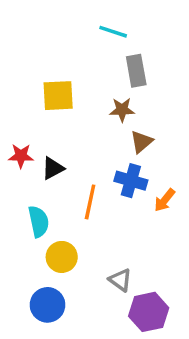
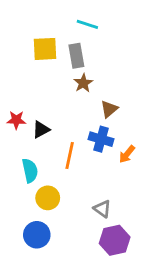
gray rectangle: (136, 71) -> (76, 56), moved
yellow square: (58, 96) -> (45, 49), moved
brown star: (122, 110) -> (83, 83), moved, turned -30
gray triangle: (120, 280) -> (102, 209), moved

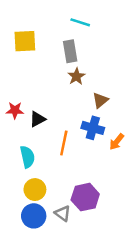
yellow square: (45, 49) -> (25, 41), moved
yellow circle: (48, 198) -> (35, 190), moved
gray triangle: (102, 209) -> (63, 213), moved
purple hexagon: (115, 240) -> (85, 197), moved

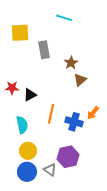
gray rectangle: (70, 51) -> (44, 50), moved
brown star: (76, 76) -> (71, 63), moved
blue cross: (93, 128) -> (74, 122), moved

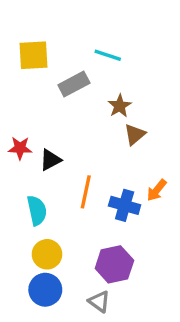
cyan line: (64, 18) -> (108, 55), moved
gray rectangle: (44, 50) -> (74, 84), turned 72
gray triangle: (50, 170) -> (99, 302), moved

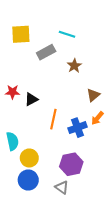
brown triangle: (135, 135) -> (93, 95), moved
blue cross: (125, 205) -> (77, 128), turned -36
cyan semicircle: (37, 210) -> (12, 141), moved

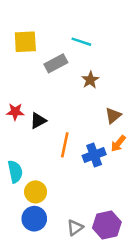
purple hexagon: (71, 164) -> (107, 225), moved
gray triangle: (62, 187) -> (75, 228), turned 48

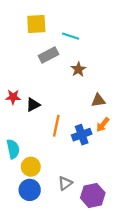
yellow square: (25, 42) -> (36, 24), moved
brown triangle: (113, 116) -> (98, 100), turned 32
gray triangle: (75, 228) -> (65, 183), moved

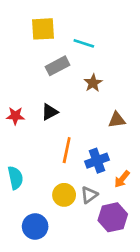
black triangle: (33, 105) -> (50, 112), moved
orange arrow: (103, 125) -> (122, 179), moved
yellow circle: (31, 167) -> (64, 195), moved
gray triangle: (65, 183) -> (89, 195), moved
purple hexagon: (93, 195) -> (113, 217), moved

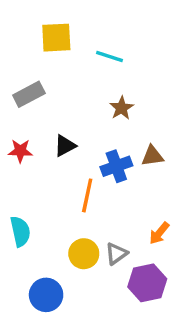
gray rectangle: (57, 66) -> (29, 94), moved
blue cross: (97, 161) -> (116, 166), moved

